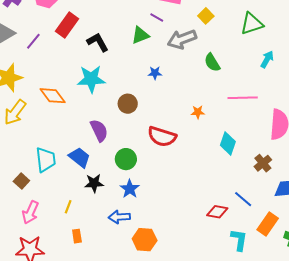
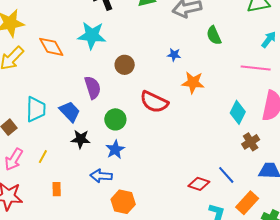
blue star: (155, 73) -> (174, 55), moved
pink line: (243, 98) -> (256, 68), moved
orange star: (198, 112) -> (193, 83), size x1.6
cyan diamond: (228, 143) -> (238, 112), moved
yellow line: (68, 207) -> (43, 157), moved

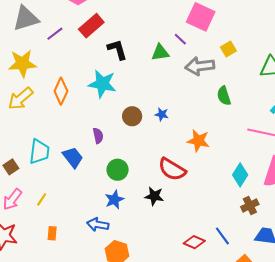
orange diamond: (51, 47) -> (61, 91), turned 48
blue star: (174, 55) -> (162, 114), moved
purple semicircle: (93, 88) -> (98, 136), size x0.7
red semicircle: (154, 102) -> (172, 169), moved
black star: (81, 139) -> (154, 196), moved

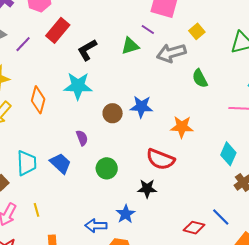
black L-shape: (117, 50) -> (87, 50), turned -95
blue star: (162, 114) -> (141, 107), size x1.6
yellow line: (42, 199) -> (37, 210), turned -40
blue star: (114, 200) -> (126, 214), moved

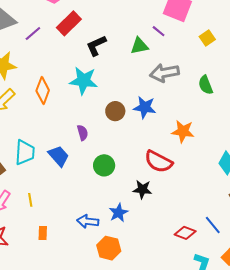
gray arrow: (171, 53) -> (164, 73), moved

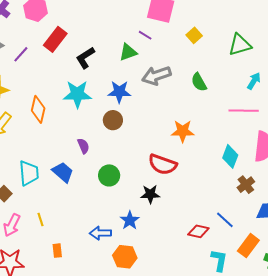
blue star: (145, 107) -> (119, 92), moved

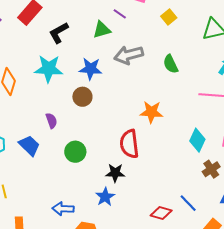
red semicircle: (163, 164) -> (129, 144), turned 60
blue star: (130, 220) -> (105, 197), moved

